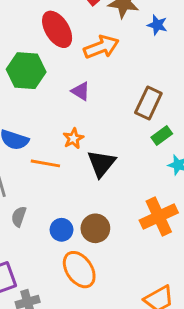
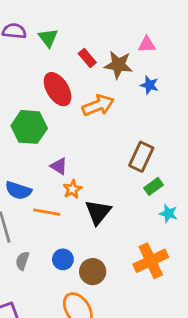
purple triangle: (81, 91) -> (59, 166), moved
blue circle: (62, 230) -> (63, 259), moved

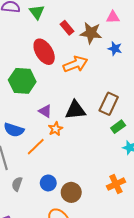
orange line: (47, 212) -> (36, 147), turned -54
black triangle: (98, 212) -> (75, 110), moved, turned 45
orange cross: (151, 261) -> (116, 184), size x0.7

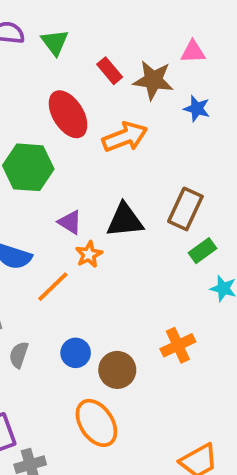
orange cross: (116, 184) -> (178, 345), moved

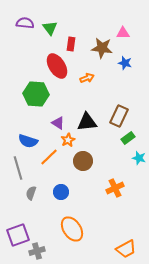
red rectangle: (110, 71) -> (71, 44), moved, turned 48
orange arrow: (125, 137) -> (87, 78), size x0.6
brown circle: (117, 370) -> (83, 161), moved

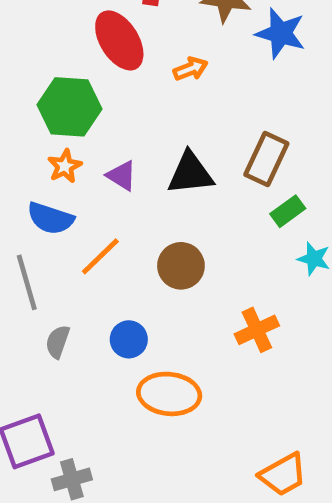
blue star: (125, 63) -> (281, 33), size x1.5
orange star: (68, 140) -> (65, 166), moved
orange ellipse: (72, 229) -> (169, 394), moved, turned -50

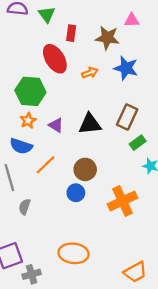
blue star: (281, 33) -> (126, 68), moved
orange cross: (257, 330) -> (122, 201), size x1.4
blue circle: (129, 339) -> (76, 193), moved
orange ellipse: (169, 394) -> (73, 253), moved

